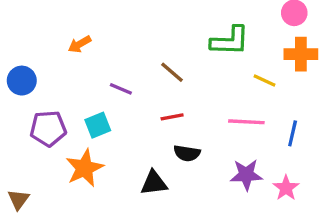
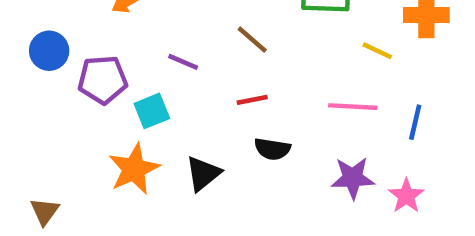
purple pentagon: (48, 128) -> (103, 80), moved
black triangle: (154, 183) -> (203, 173), moved, turned -32

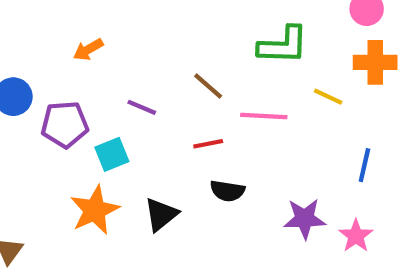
pink line: (353, 107) -> (264, 116), moved

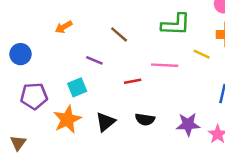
brown line: (208, 86) -> (119, 34), moved
purple pentagon: (65, 124) -> (34, 96), moved
black semicircle: (227, 191) -> (145, 119), moved

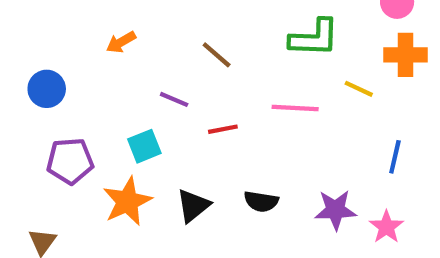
red line: (133, 81) -> (223, 129), moved

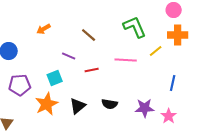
green L-shape: (314, 38) -> (135, 27), turned -115
yellow line: (359, 89) -> (156, 51), turned -64

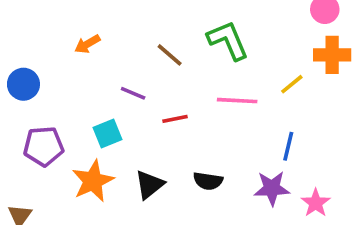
green L-shape: (135, 27) -> (228, 40), moved
blue line: (173, 83) -> (288, 146), moved

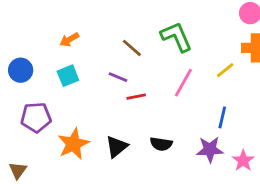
purple line: (133, 93) -> (118, 77), moved
pink line: (237, 101) -> (183, 83), turned -64
cyan square: (107, 133) -> (68, 76), moved

